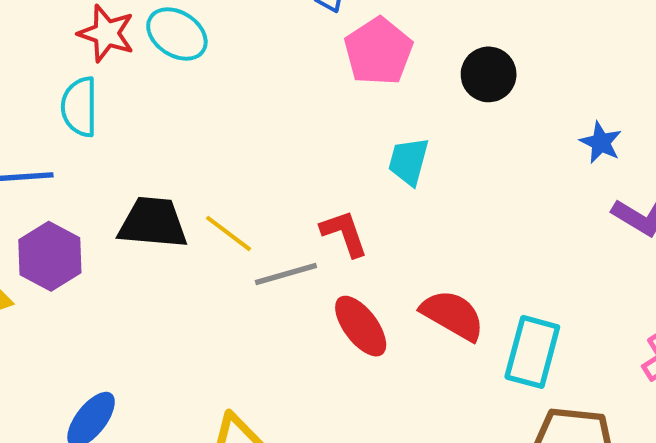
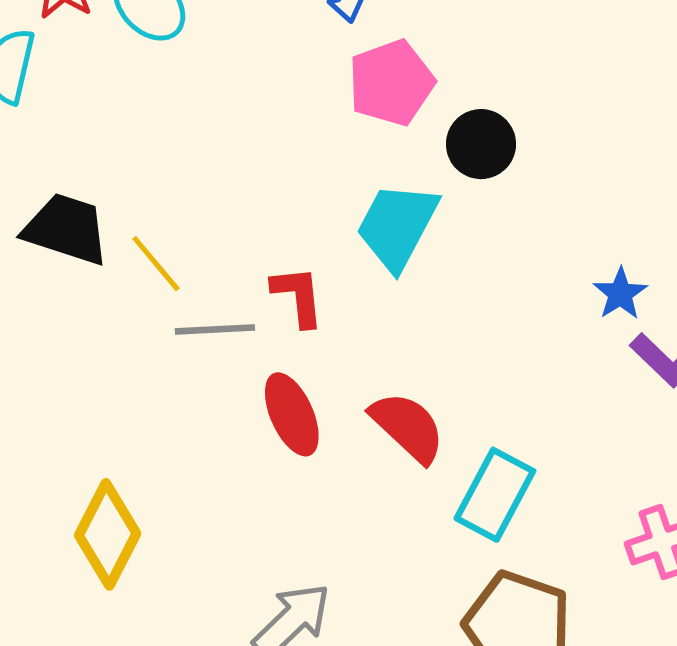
black circle: (489, 74) -> (481, 144), moved
blue star: (601, 142) -> (620, 294), moved
cyan trapezoid: (409, 161) -> (397, 226), size x1.5

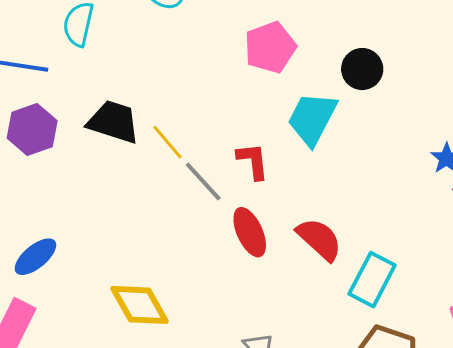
pink pentagon: (391, 83) -> (270, 47), moved
gray line: (215, 329) -> (203, 181), turned 51
yellow diamond: (108, 534) -> (140, 305), turned -56

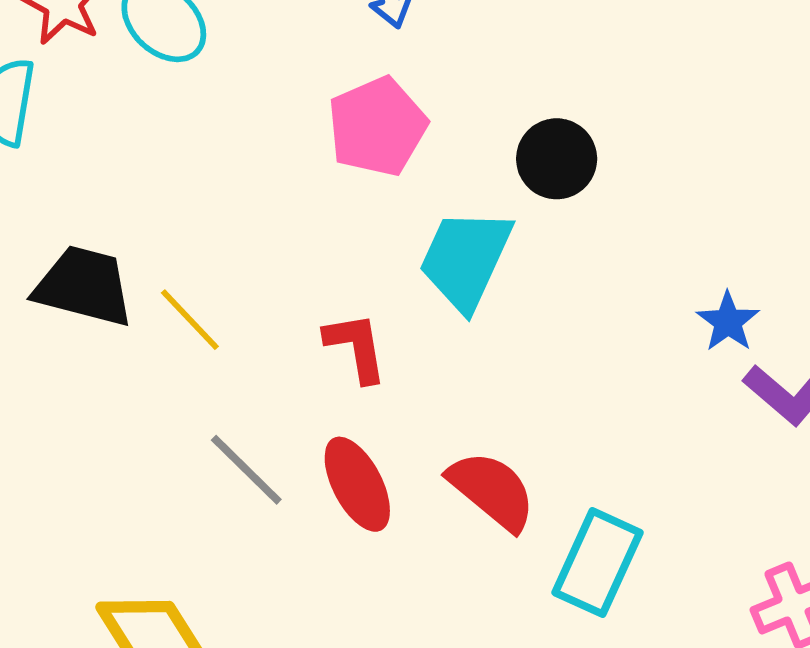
gray line: (203, 181) -> (246, 470), moved

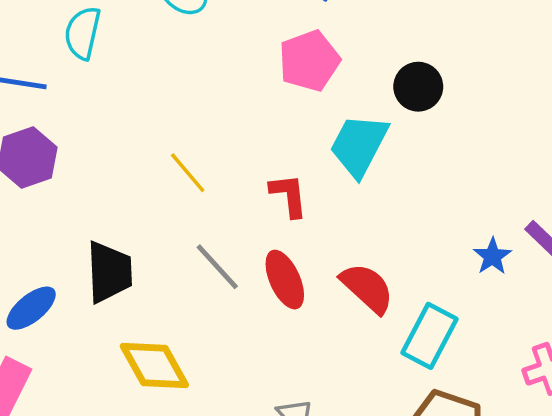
black trapezoid: (84, 286) -> (109, 272), moved, turned 70
blue star: (728, 322) -> (492, 256), moved

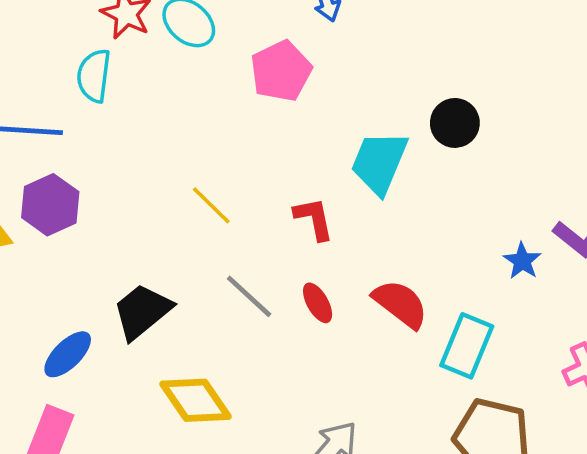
pink pentagon: (309, 61) -> (281, 71), moved
black circle: (418, 87) -> (455, 123), moved
black trapezoid: (109, 272) -> (142, 311), turned -122
red ellipse: (285, 280) -> (318, 303), size x0.7

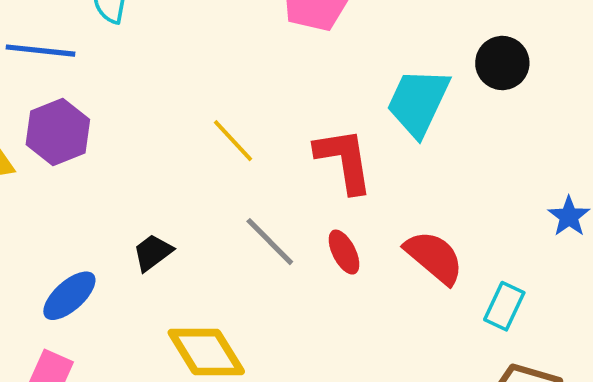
red L-shape: (314, 219) -> (344, 160), size x1.4
black trapezoid: (142, 311) -> (153, 253), size x0.6
cyan rectangle: (467, 346) -> (504, 306), size x0.7

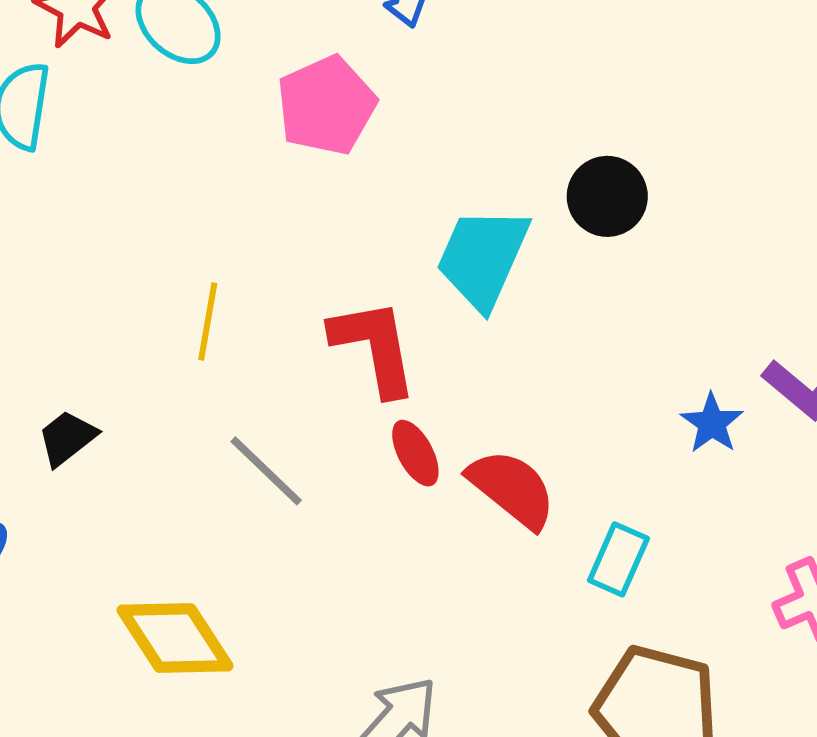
yellow line: (233, 141) -> (208, 321), turned 54
red ellipse: (344, 252) -> (415, 453), moved
black trapezoid: (153, 253) -> (67, 438), moved

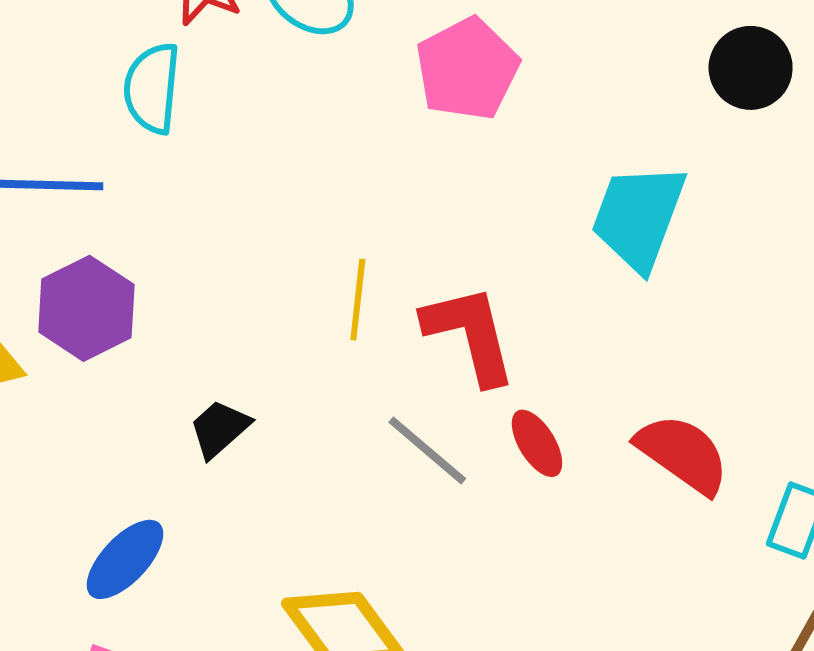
black circle: (607, 196) -> (751, 68), moved
red L-shape: (374, 347) -> (470, 334), moved
red ellipse: (415, 453) -> (537, 443), moved

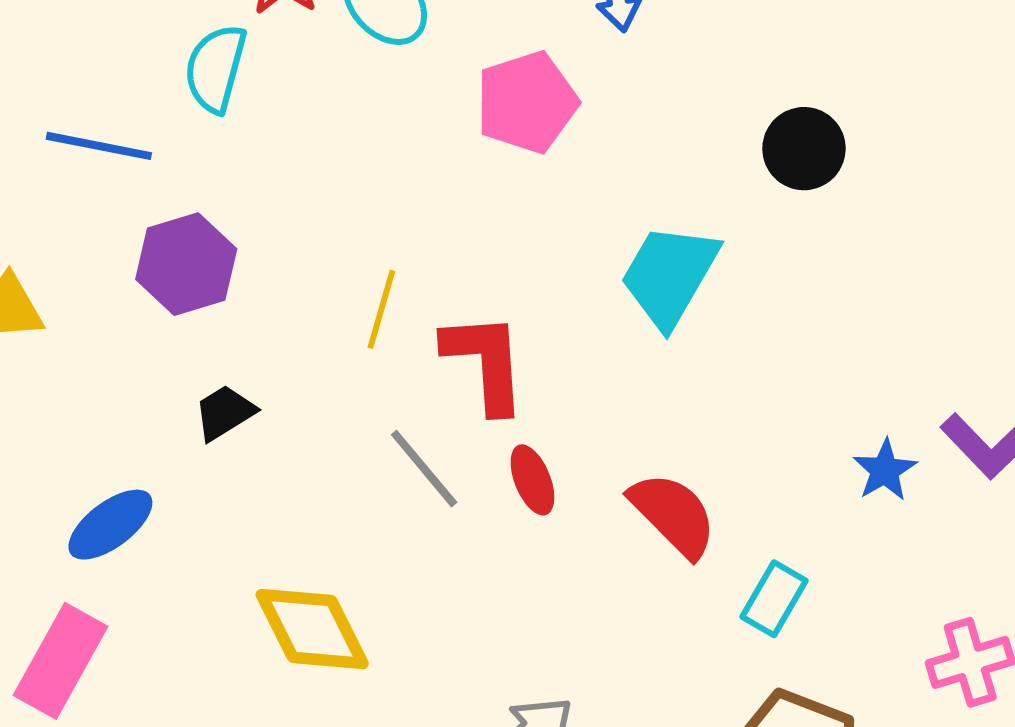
purple hexagon: (86, 308) -> (186, 264), moved

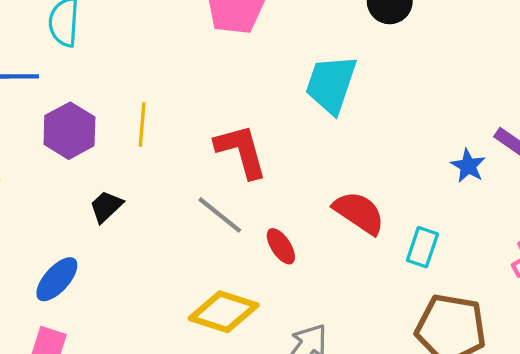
yellow line: (381, 309) -> (142, 124), moved
red ellipse: (532, 480) -> (281, 246), moved
yellow diamond: (312, 629) -> (224, 312), moved, turned -34

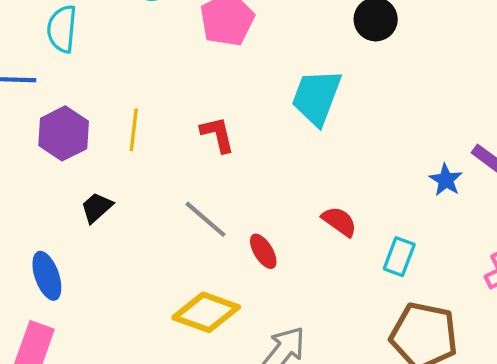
red L-shape: (241, 151) -> (217, 134), moved, size x0.7
red semicircle: (359, 213) -> (339, 221), size x0.7
blue ellipse: (57, 279) -> (47, 276), turned -63

